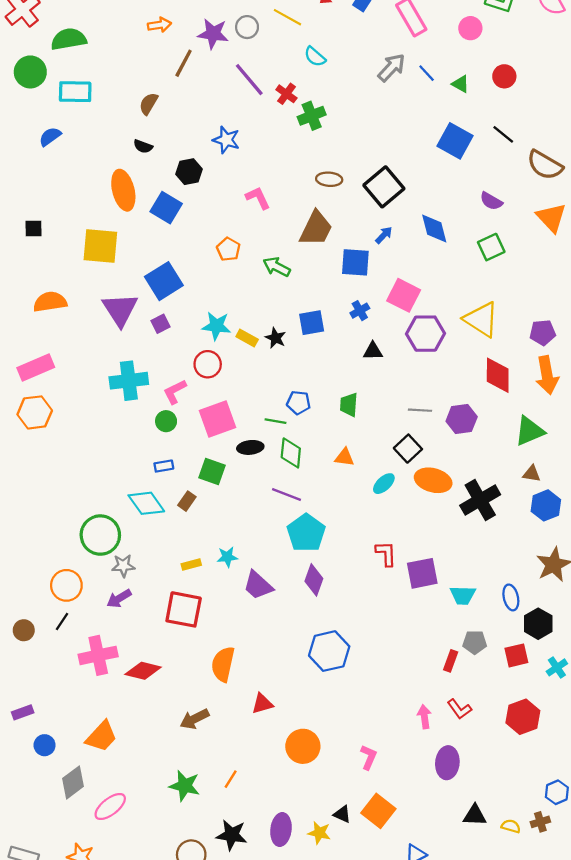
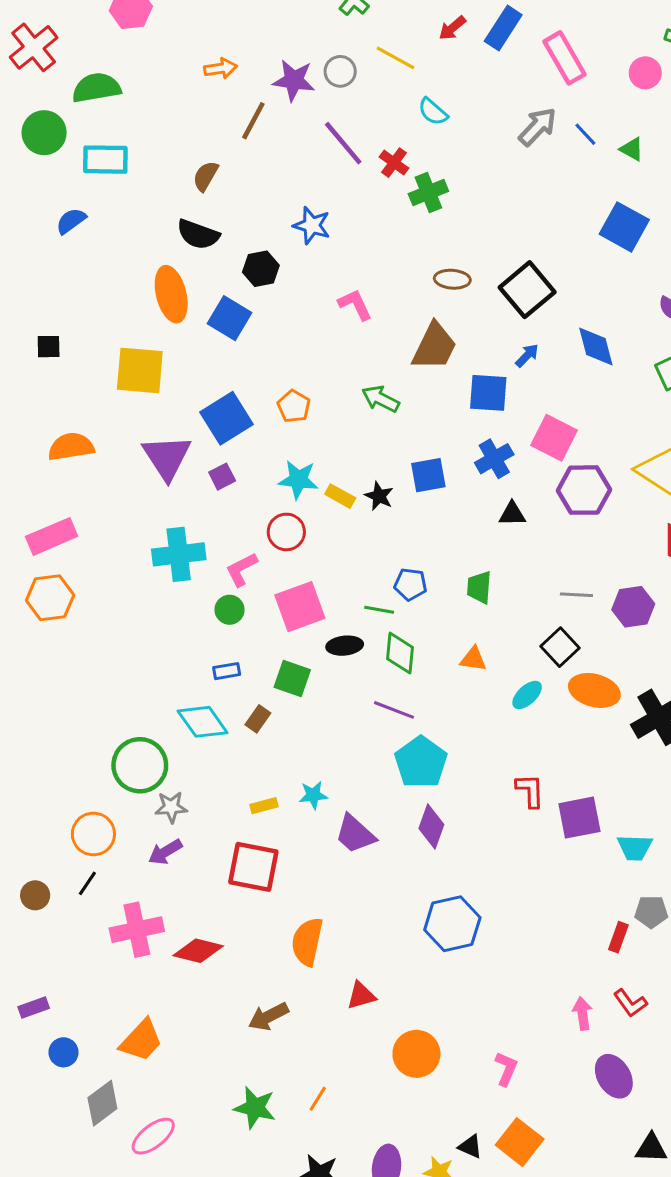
black semicircle: (143, 146) -> (198, 234), size x1.6
orange pentagon: (228, 249) -> (294, 406), moved
blue cross: (360, 311) -> (494, 459), size x1.4
purple ellipse: (447, 763) -> (614, 1076), turned -36

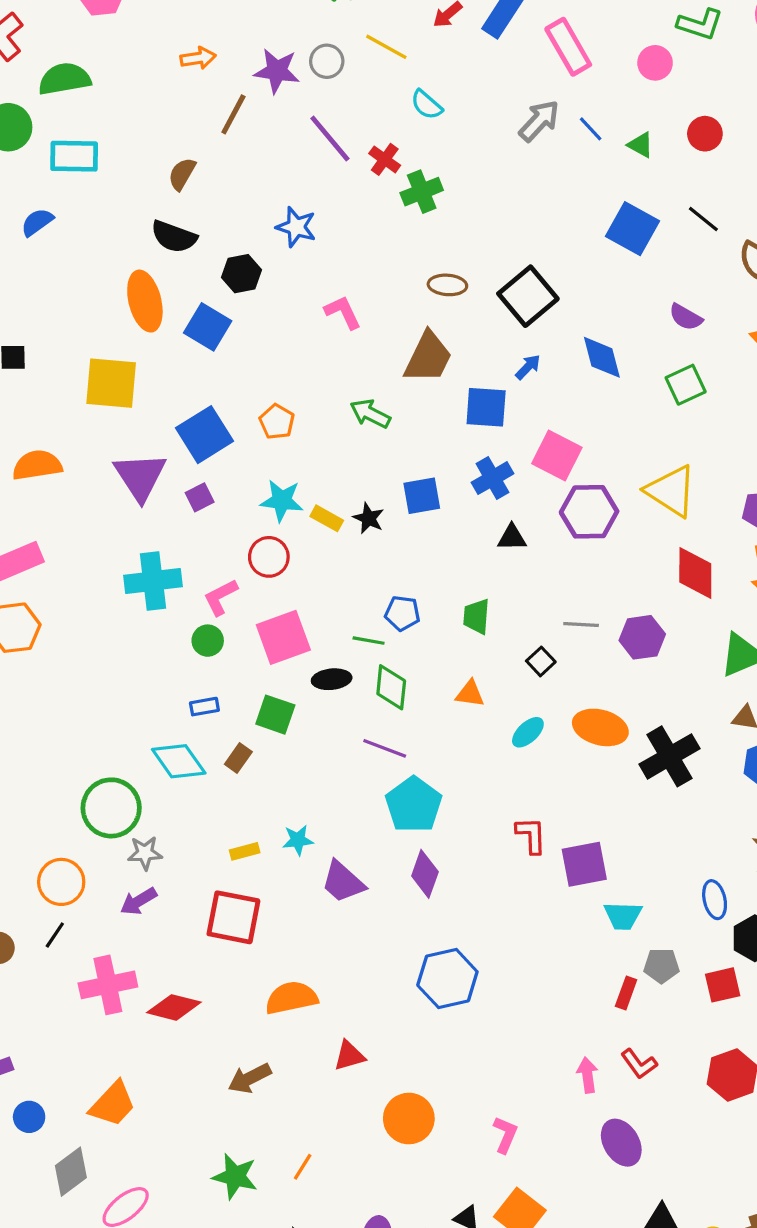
black square: (560, 647) -> (541, 661), moved, size x0.7
cyan trapezoid: (635, 847) -> (623, 916), moved
orange semicircle: (307, 942) -> (291, 998), turned 66

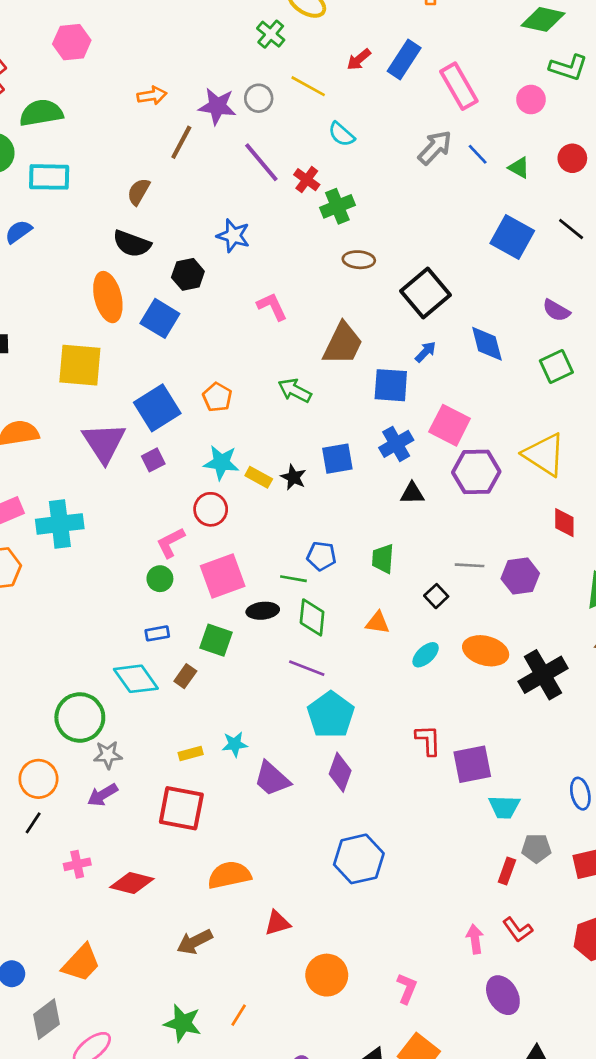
brown ellipse: (447, 285) -> (359, 260), moved
red diamond: (695, 573) -> (564, 523), size x0.7
cyan cross: (153, 581) -> (60, 524), moved
pink cross: (108, 985) -> (77, 864), size x0.6

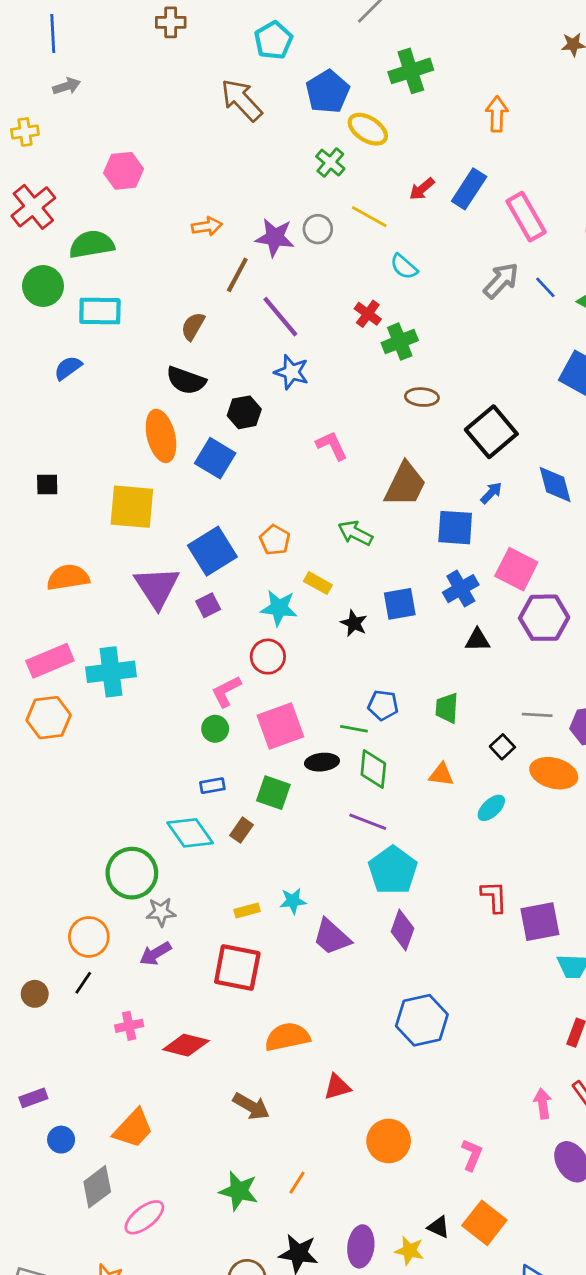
purple line: (261, 162) -> (280, 317), moved
yellow rectangle: (259, 477) -> (318, 583), moved
orange ellipse: (486, 651) -> (554, 773), moved
brown arrow: (195, 942) -> (251, 1106), turned -123

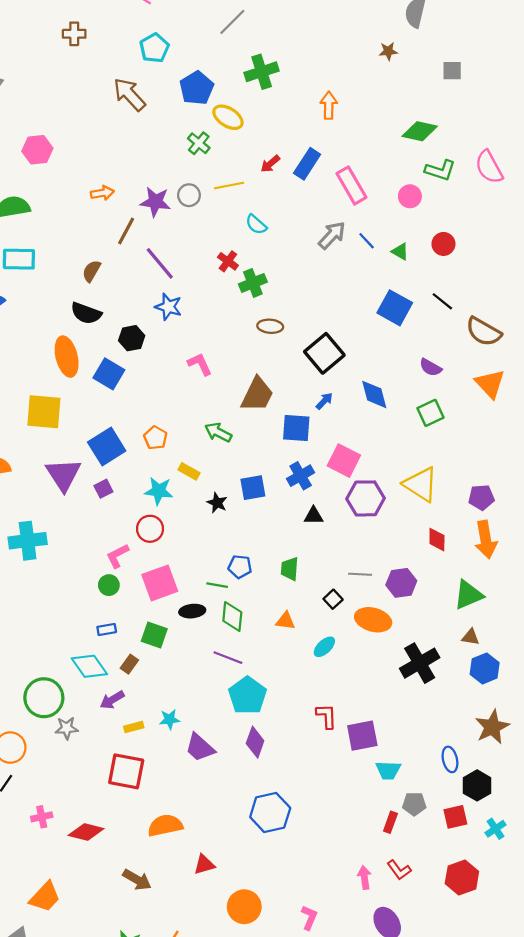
yellow line: (369, 217) -> (229, 185), turned -40
purple arrow: (155, 954) -> (112, 700), moved

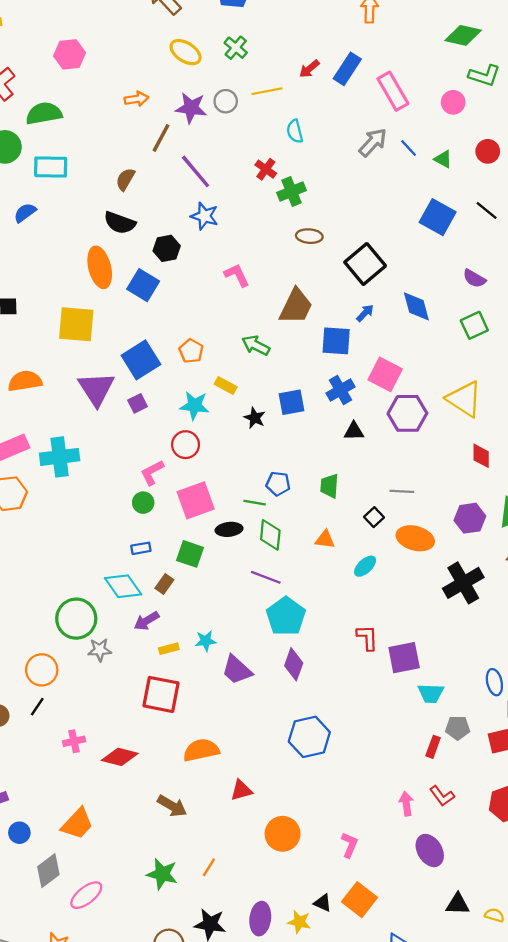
yellow ellipse: (228, 117) -> (186, 52), moved
cyan semicircle: (256, 224) -> (295, 131), turned 35
purple hexagon: (401, 583) -> (470, 518), moved

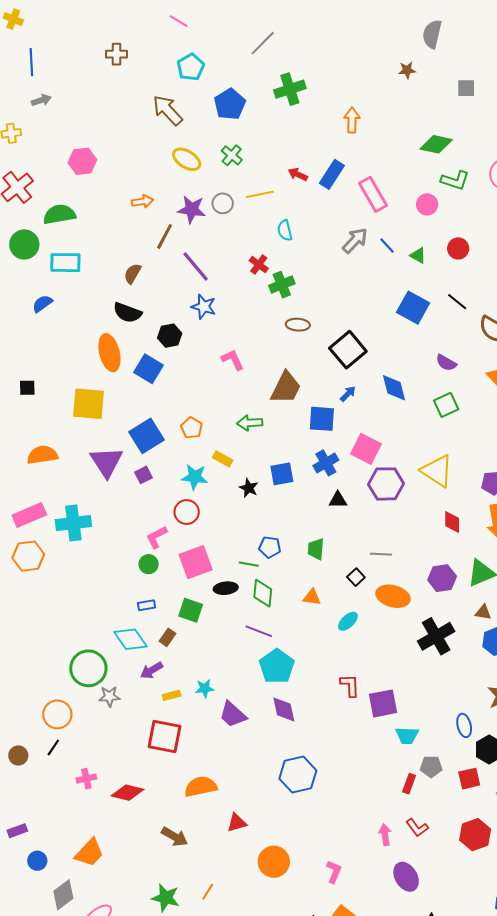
red arrow: (309, 69) -> (298, 174), turned 66
green arrow: (256, 345) -> (250, 423), turned -30
purple diamond: (294, 664) -> (284, 709), turned -32

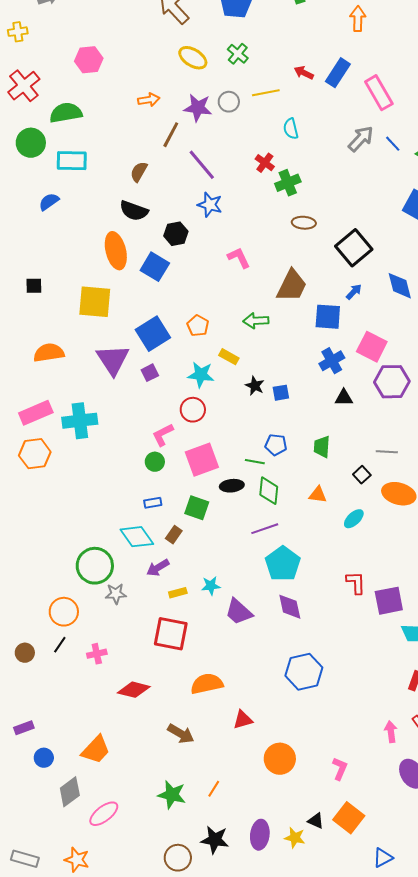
blue square: (282, 474) -> (281, 393), moved, size x0.7
purple line: (259, 631) -> (265, 529), turned -40
pink cross: (86, 779) -> (97, 654), moved

